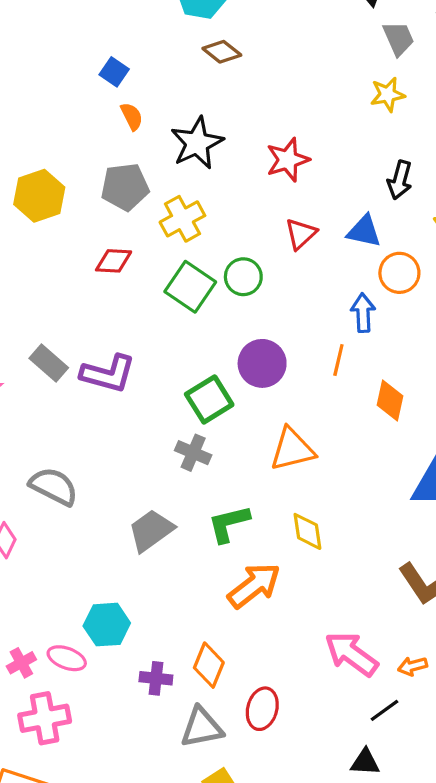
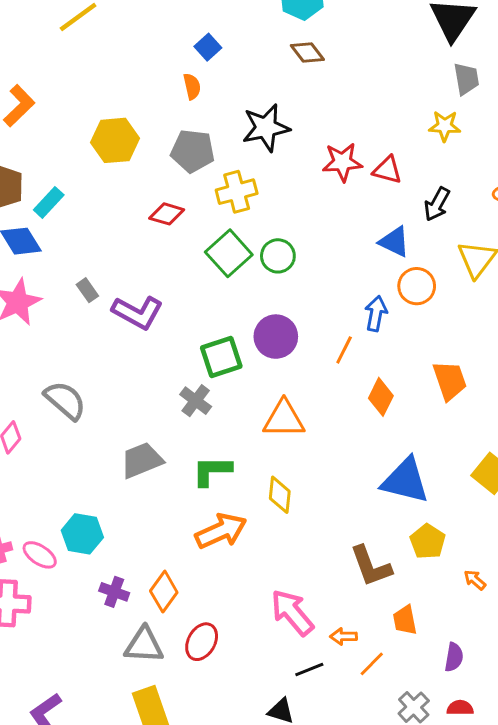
orange semicircle: (132, 116) -> (192, 86), moved
red triangle: (301, 234) -> (387, 170), moved, turned 44
gray rectangle: (49, 363) -> (87, 290), size x0.7

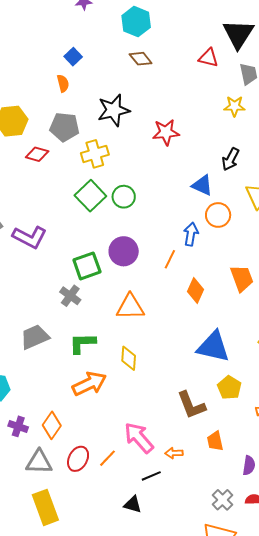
red triangle: (387, 170) -> (208, 58), moved
red diamond: (167, 214) -> (37, 154), moved
orange line: (372, 664) -> (107, 458), moved

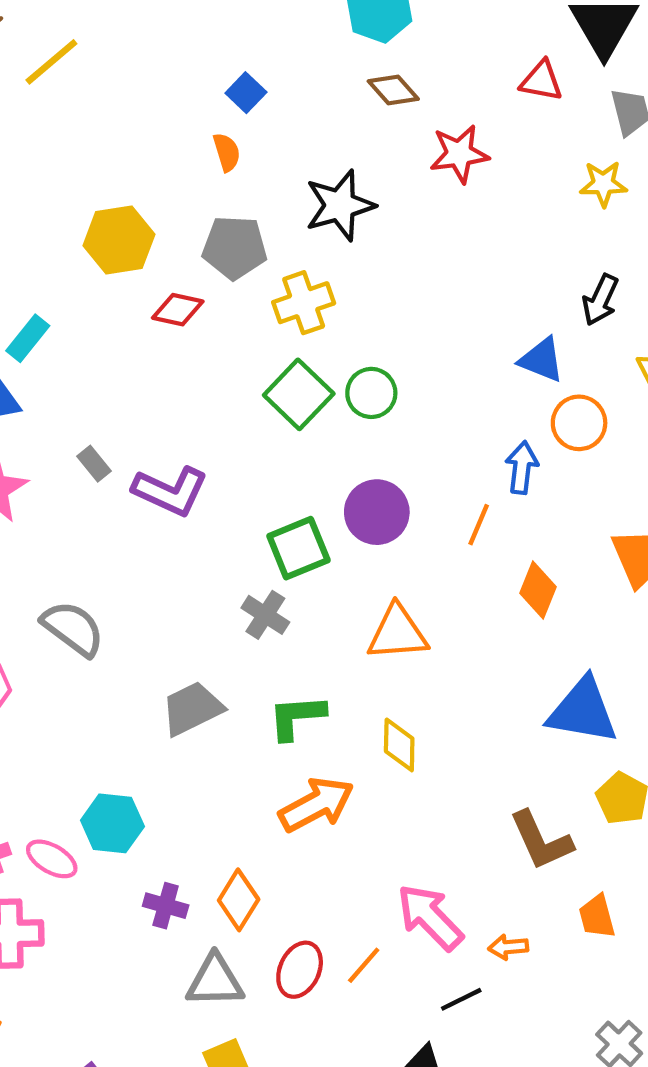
red star: (166, 132) -> (459, 154), moved

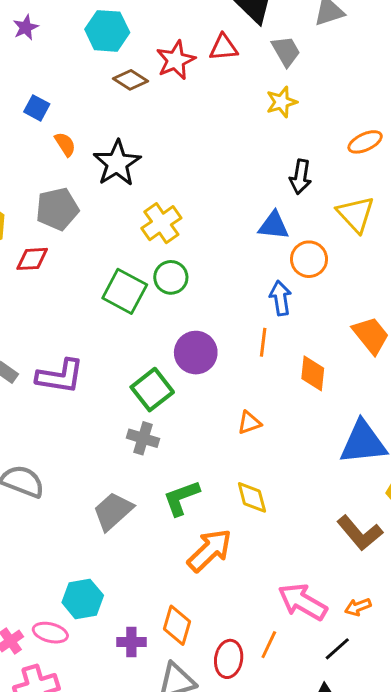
orange semicircle: (227, 152) -> (65, 144), moved
red star: (459, 154) -> (176, 60), moved
yellow cross: (304, 303) -> (161, 223), moved
orange triangle: (397, 633) -> (249, 423), moved, size x0.6

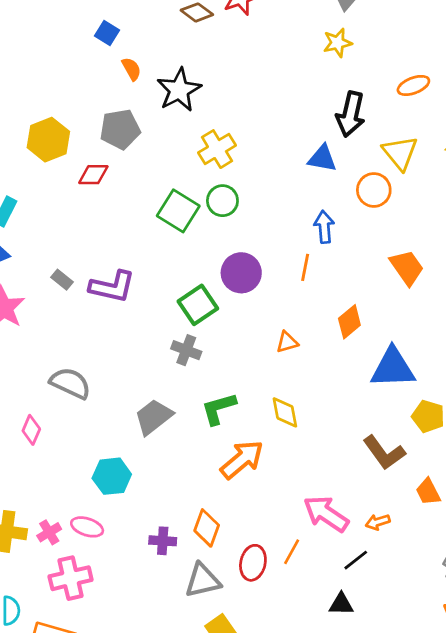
black arrow: (300, 177) -> (351, 114), size x1.4
orange circle: (309, 259) -> (374, 190), moved
orange diamond: (313, 373) -> (349, 322), moved, turned 40
cyan hexagon: (83, 599) -> (112, 476), moved

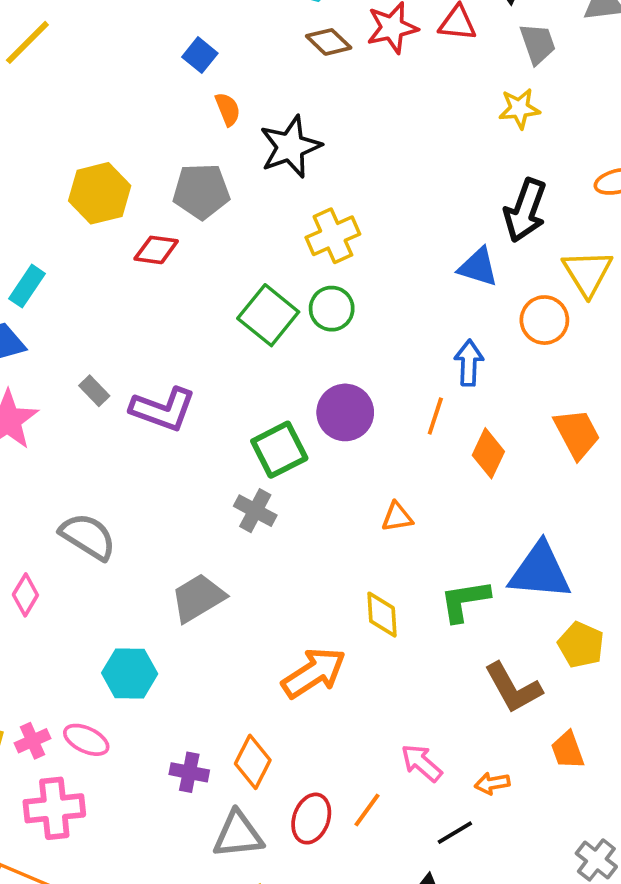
orange diamond: (349, 322) -> (488, 453), moved, turned -32
green L-shape: (219, 408) -> (465, 601), moved
pink arrow: (326, 514) -> (422, 763), size x0.7

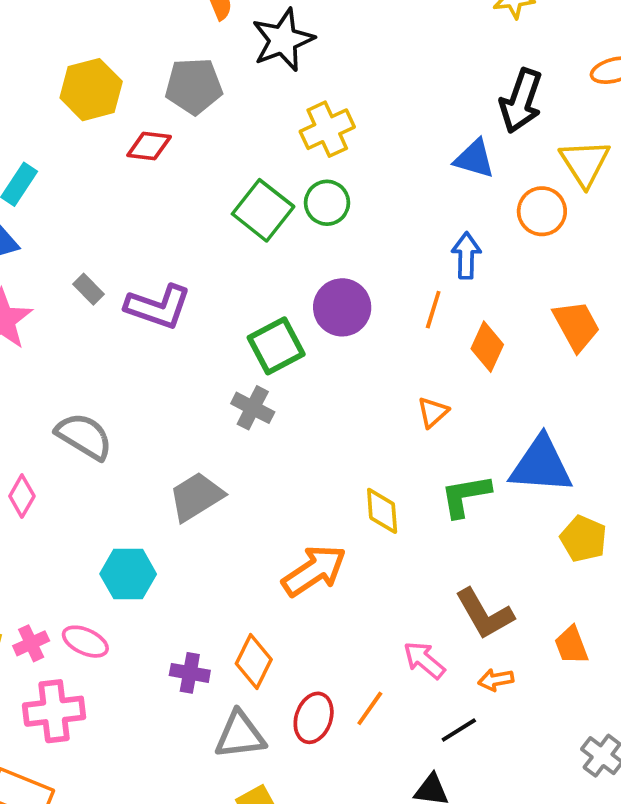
orange triangle: (397, 517) -> (433, 412), moved, turned -32
brown L-shape: (513, 688) -> (484, 614), moved

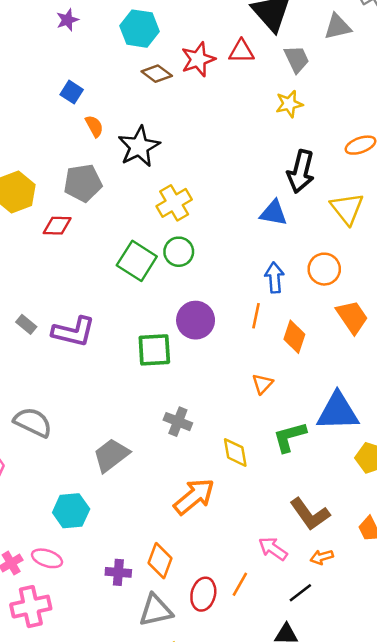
orange circle: (542, 211) -> (324, 269), moved
green square: (276, 346) -> (154, 350), turned 30
gray cross: (253, 408) -> (178, 422), moved

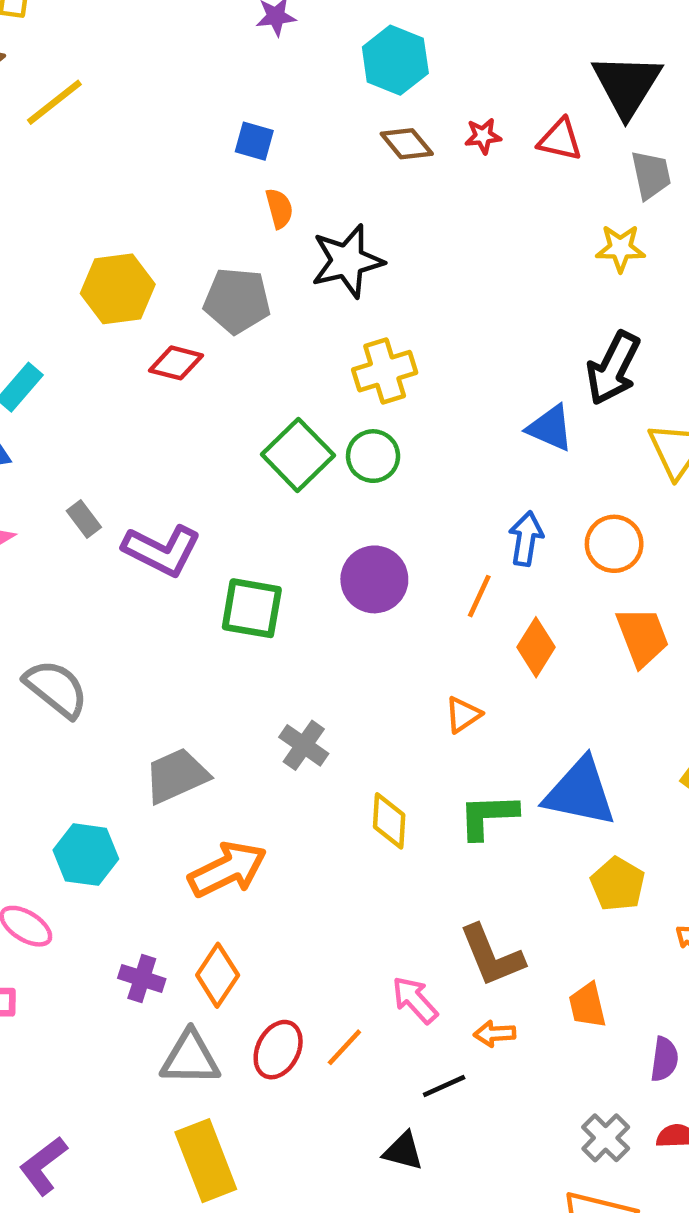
red star: (198, 59) -> (483, 136), size x0.6
blue square: (72, 92) -> (254, 141), turned -30
green square: (154, 350) -> (252, 608), moved
orange arrow: (194, 497) -> (227, 869), moved

